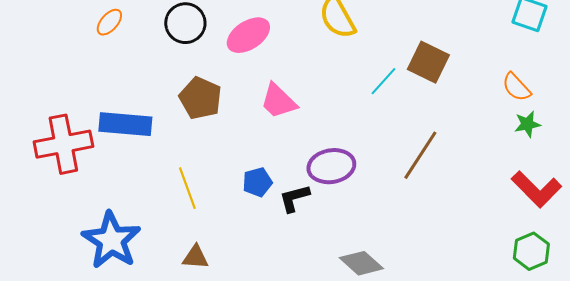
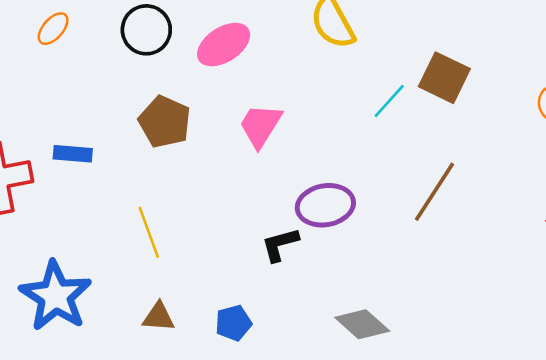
pink trapezoid: (278, 101) -> (260, 126), turned 78
blue rectangle: (125, 124) -> (73, 154), size x0.6
blue pentagon: (257, 182) -> (233, 323), moved

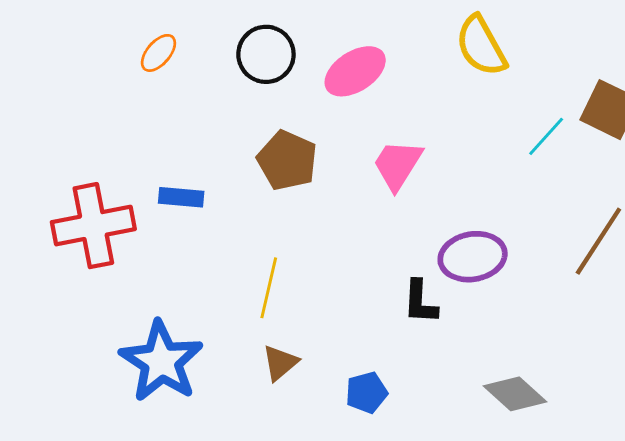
yellow line: (149, 232) -> (269, 288), turned 33
black L-shape: (280, 244) -> (420, 302), turned -72
brown triangle: (159, 317) -> (280, 363), moved, turned -44

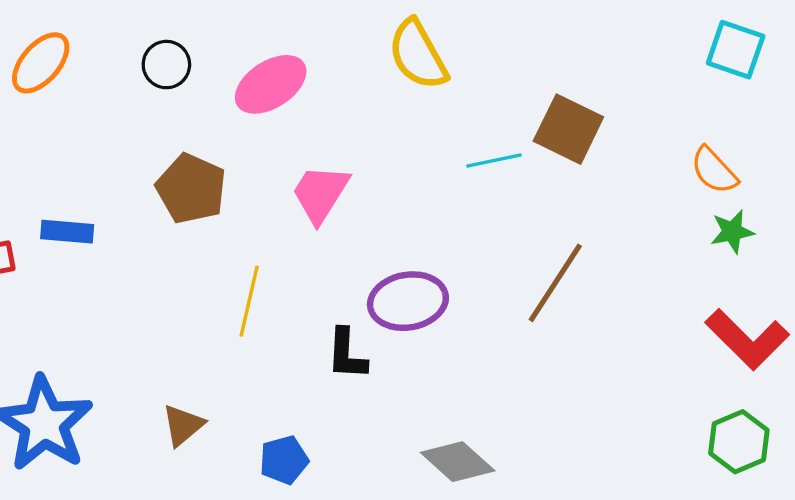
orange ellipse: (158, 53) -> (41, 63), size x1.4
black circle: (266, 54) -> (166, 65), size x0.7
cyan line: (546, 136) -> (494, 160), turned 36
yellow line: (269, 288) -> (249, 301), moved

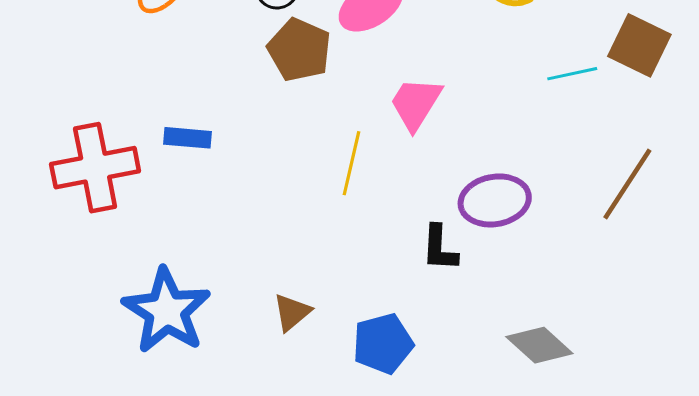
brown pentagon: (191, 189) -> (299, 50), moved
yellow line: (249, 301) -> (352, 163), moved
blue pentagon: (284, 460) -> (383, 344), size x1.4

